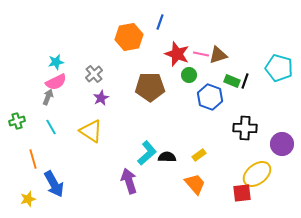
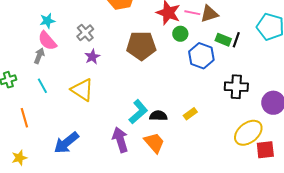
pink semicircle: (56, 82) -> (47, 41), turned 75
blue arrow: (54, 184) -> (66, 143), moved, turned 80
orange trapezoid: (195, 184) -> (154, 143), moved
red square: (242, 193) -> (265, 150), moved

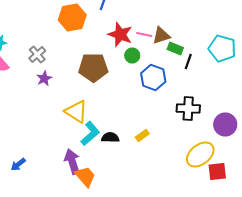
green rectangle: (223, 40) -> (175, 48), moved
yellow triangle: (82, 90) -> (76, 112), moved
blue arrow: (66, 143) -> (18, 164), size x0.6
orange trapezoid: (154, 143) -> (85, 176), moved

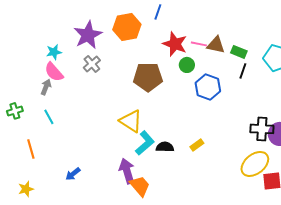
brown triangle: (161, 36) -> (216, 45), turned 30
green rectangle: (175, 48) -> (239, 52), moved
purple star: (44, 78) -> (88, 35), moved, size x1.8
black cross: (188, 108) -> (262, 129), moved

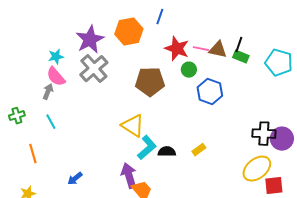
gray cross: (92, 64) -> (94, 69), size x1.6
black line: (243, 71) -> (239, 45), moved

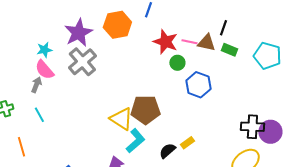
black line: (239, 45) -> (223, 28), moved
brown pentagon: (150, 82) -> (145, 110), moved
black semicircle: (167, 152) -> (167, 151), moved, turned -42

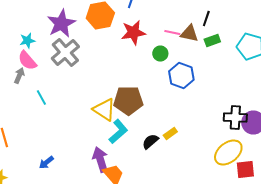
red star: (165, 42) -> (133, 32), moved, turned -30
green rectangle: (229, 50) -> (212, 40), turned -42
cyan line: (39, 115) -> (41, 98), moved

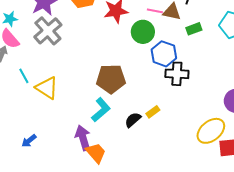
green rectangle: (212, 40) -> (194, 29), moved
green circle: (160, 54) -> (143, 32), size x1.5
yellow triangle: (104, 110) -> (47, 88), moved
black cross: (235, 118) -> (177, 74), moved

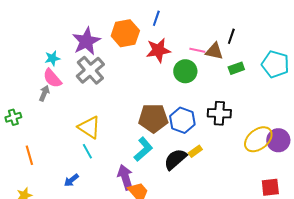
blue hexagon: (164, 54) -> (182, 120), moved
cyan line: (24, 76) -> (87, 151), moved
black semicircle: (133, 120) -> (175, 159), size x1.4
yellow ellipse: (211, 131) -> (258, 139), moved

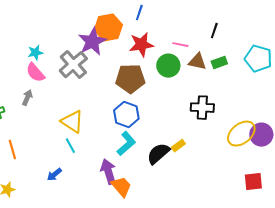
purple star: (86, 41) -> (92, 42), moved
brown triangle: (214, 51) -> (197, 62), moved
gray arrow: (44, 93) -> (27, 98), moved
brown pentagon: (153, 118) -> (130, 79), moved
blue hexagon: (182, 120) -> (126, 115), moved

